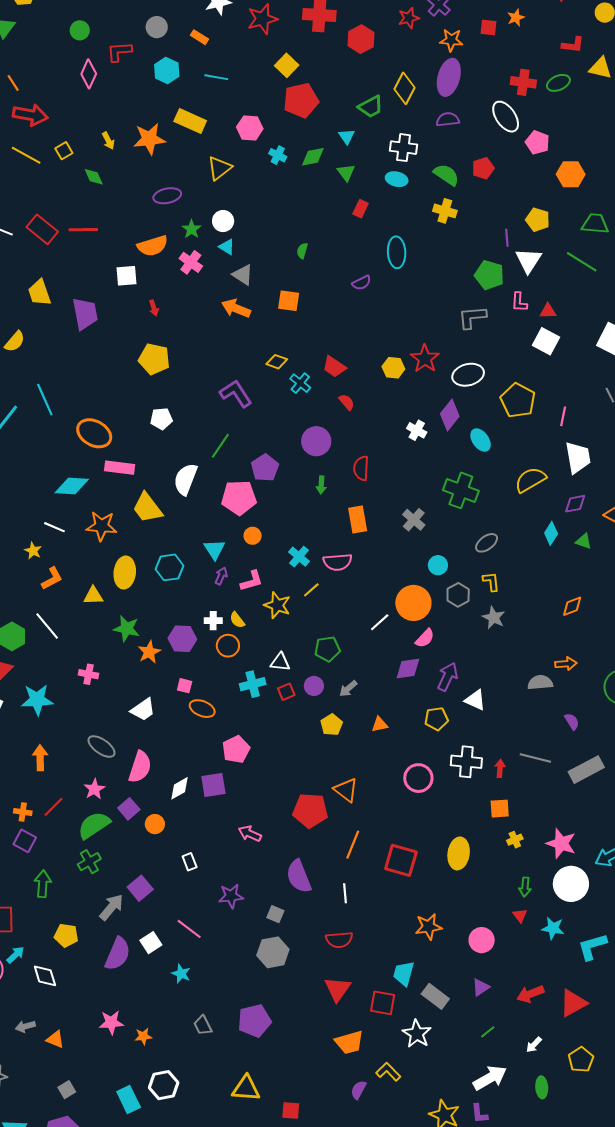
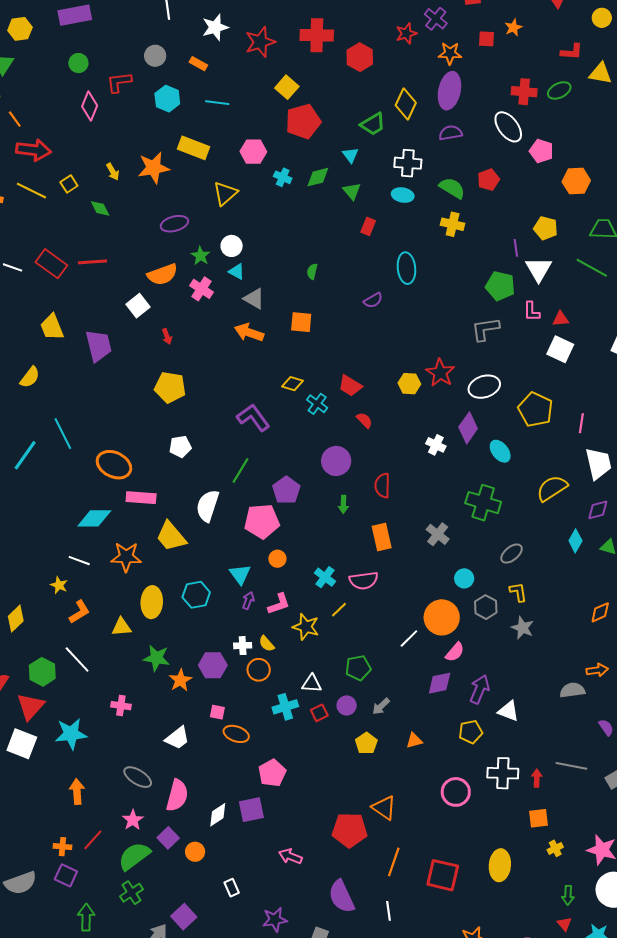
white square: (127, 276) -> (138, 306), turned -30

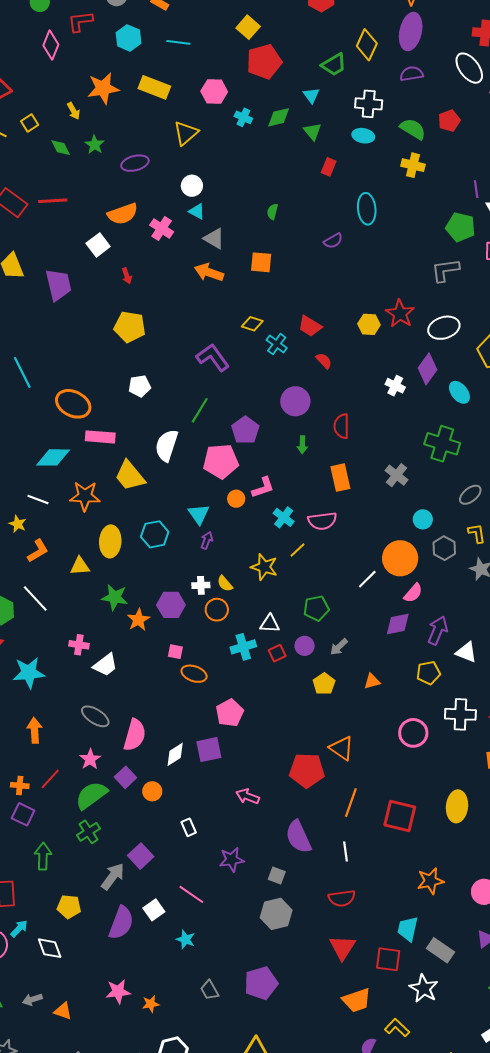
orange star: (154, 168) -> (103, 88), moved
green star: (200, 256) -> (95, 145), moved
pink L-shape: (279, 604) -> (263, 488), moved
white trapezoid: (177, 738) -> (105, 665), moved

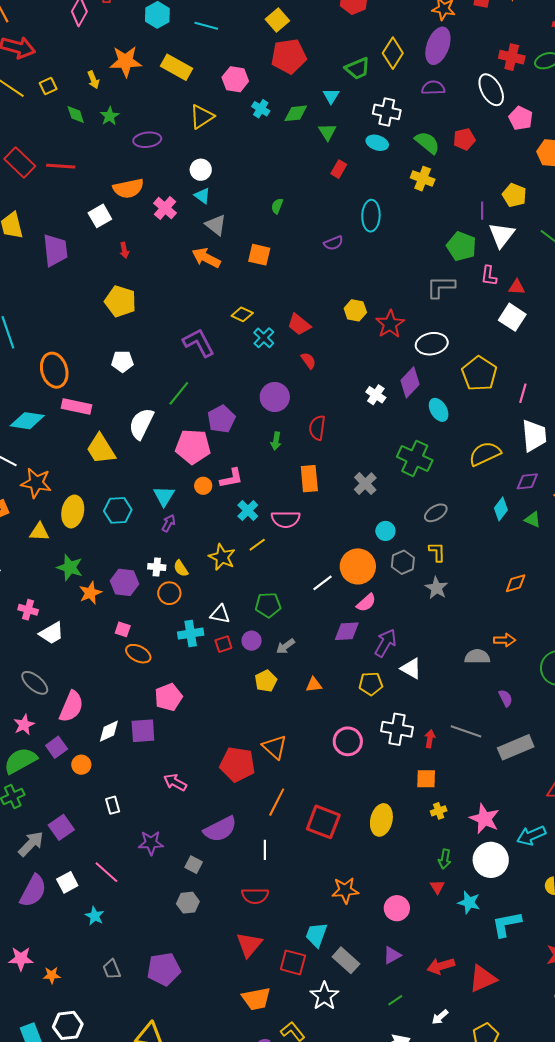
yellow hexagon: (369, 324) -> (355, 310), moved
orange ellipse: (73, 404) -> (54, 370), turned 40
orange star: (85, 496) -> (36, 483), moved
purple semicircle: (298, 837) -> (220, 829), turned -100
gray hexagon: (276, 914) -> (188, 903), size x0.7

